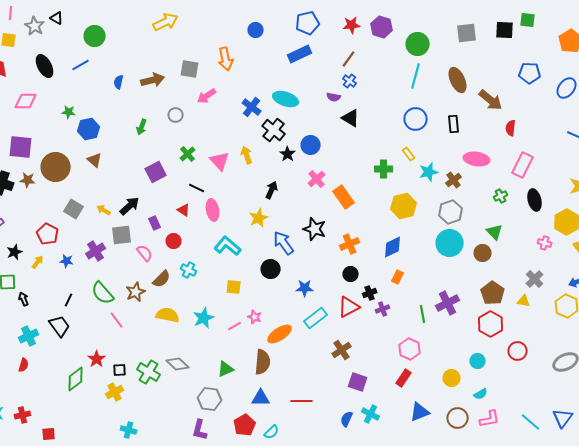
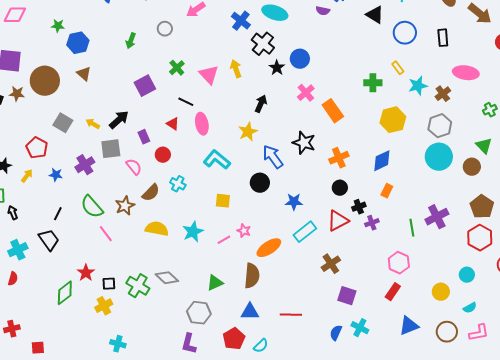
black triangle: (351, 118) -> (375, 15), moved

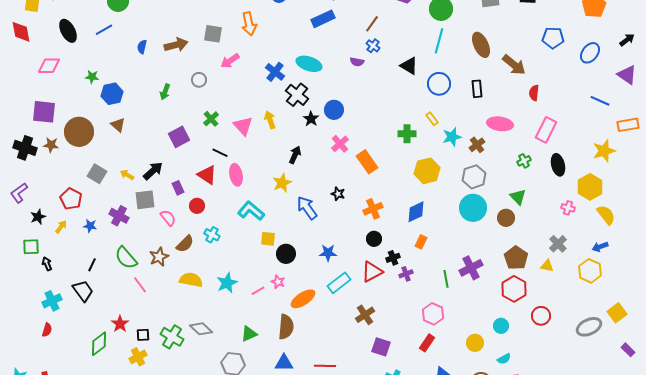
red triangle: (173, 124) -> (207, 175), size x1.5
black star: (304, 143) -> (338, 194), size x0.6
purple cross: (85, 165) -> (119, 216), turned -30
black circle: (260, 183) -> (286, 254), moved
yellow square: (223, 201) -> (268, 239), moved

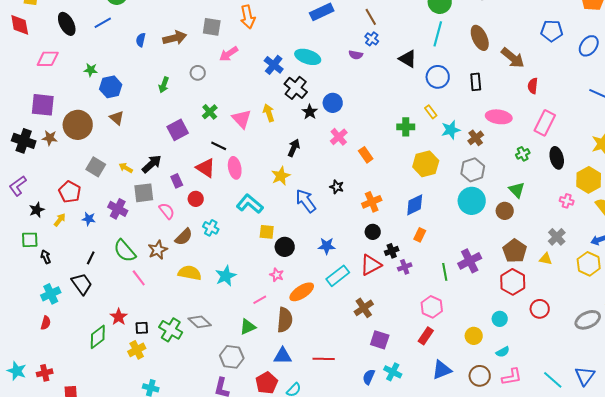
brown line: (372, 24) -> (371, 17), turned -66
orange rectangle: (367, 162) -> (366, 155), size x0.7
pink line: (258, 291) -> (260, 300), moved

